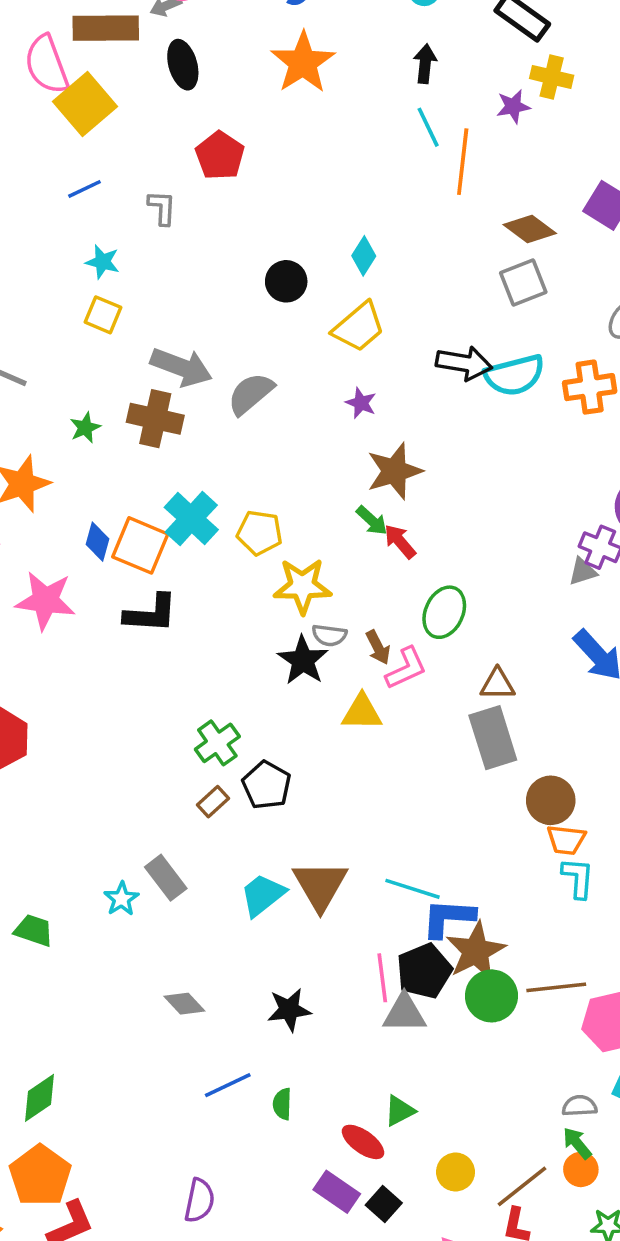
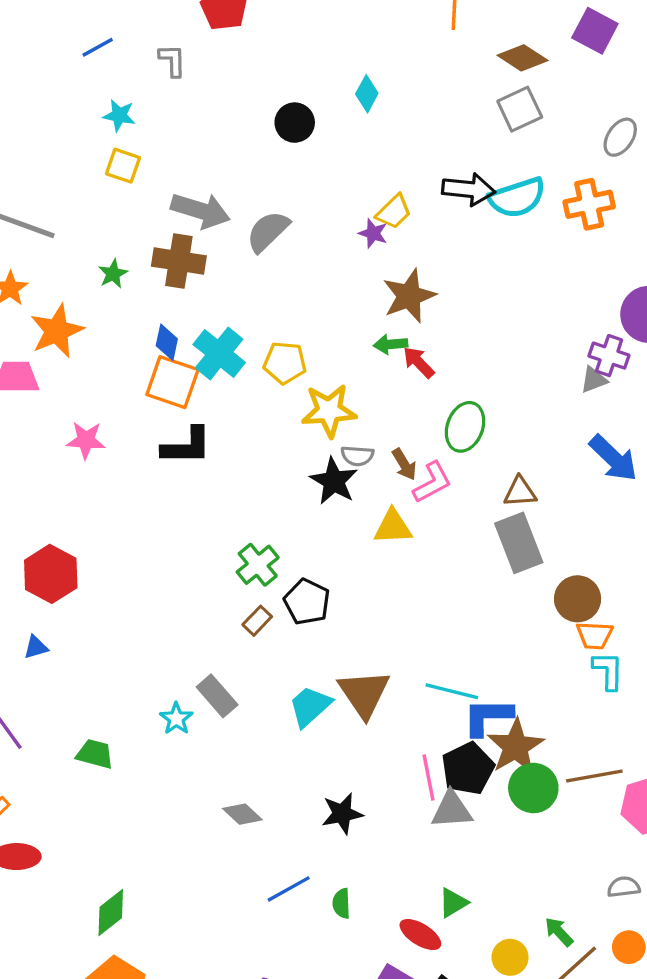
yellow trapezoid: (359, 327) -> (394, 212), moved, size x0.7
green arrow: (372, 521) -> (391, 344), turned 136
blue diamond: (98, 542) -> (167, 342), moved
pink star: (45, 600) -> (86, 440), size x0.7
green arrow: (577, 1143) -> (559, 932), moved

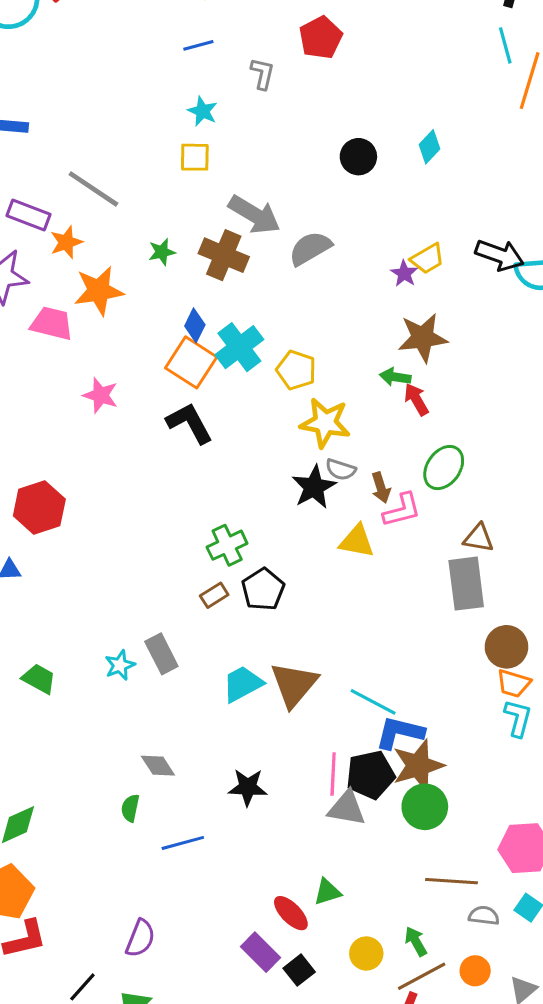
yellow square: (123, 166) -> (195, 157), turned -32
black L-shape: (187, 446) -> (190, 423), turned -132
brown line: (594, 776) -> (452, 881), moved
green semicircle: (341, 903) -> (130, 808), moved

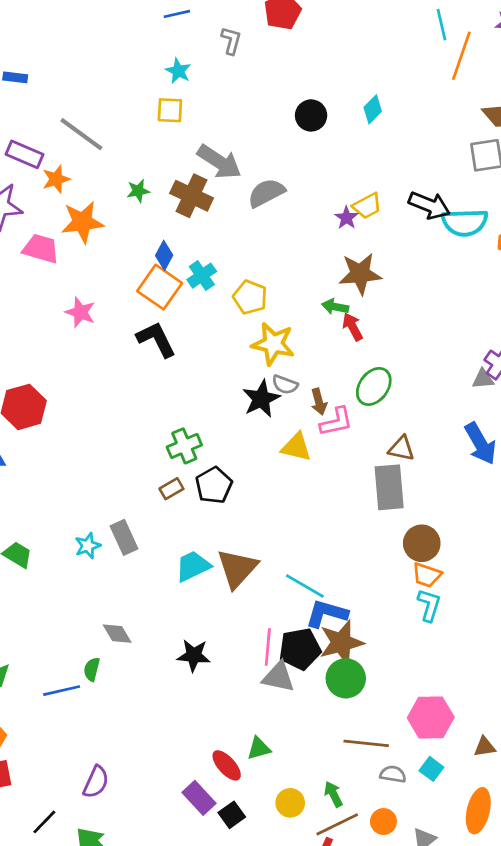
cyan cross: (239, 347) -> (202, 276), size x0.7
blue line: (183, 843) -> (62, 691), moved

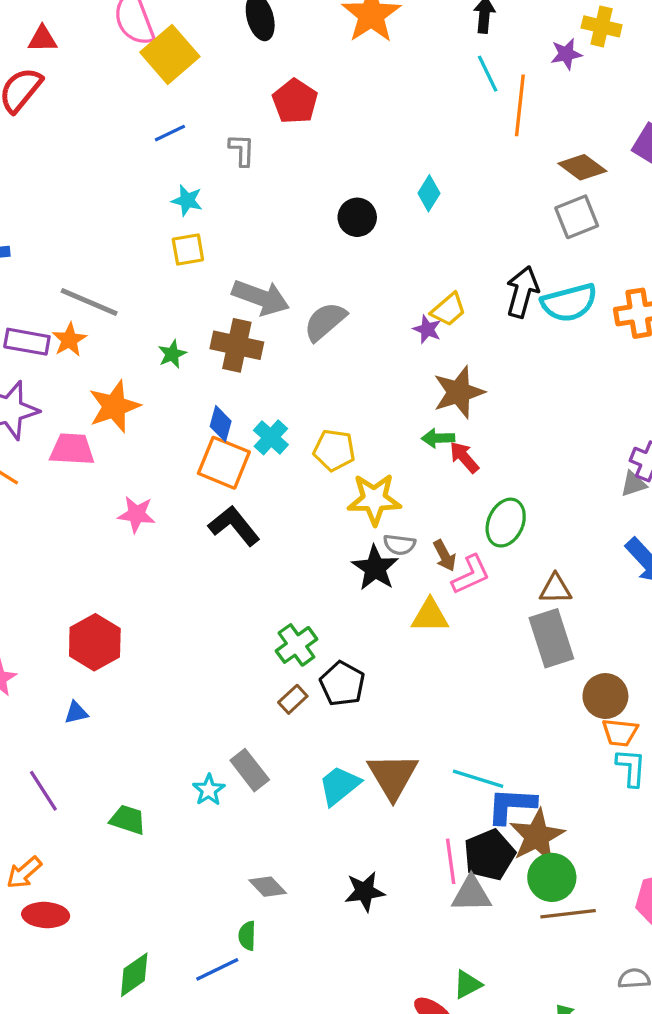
orange star: (56, 179) -> (69, 340), moved
black arrow: (429, 205) -> (522, 292), turned -84
brown line: (366, 743) -> (568, 914), moved

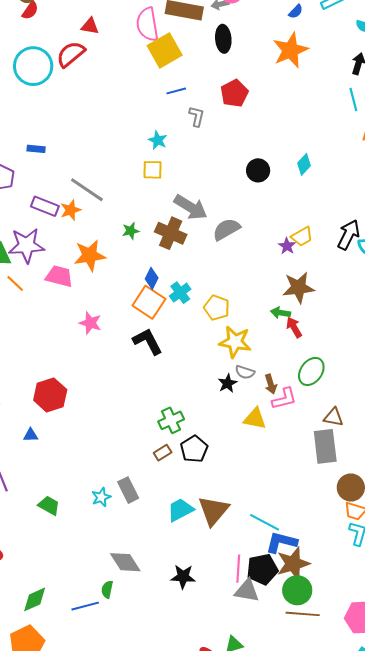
blue line: (170, 133) -> (176, 91), moved
black star: (375, 568) -> (228, 383), size x0.7
gray diamond: (268, 887) -> (125, 562), size x1.4

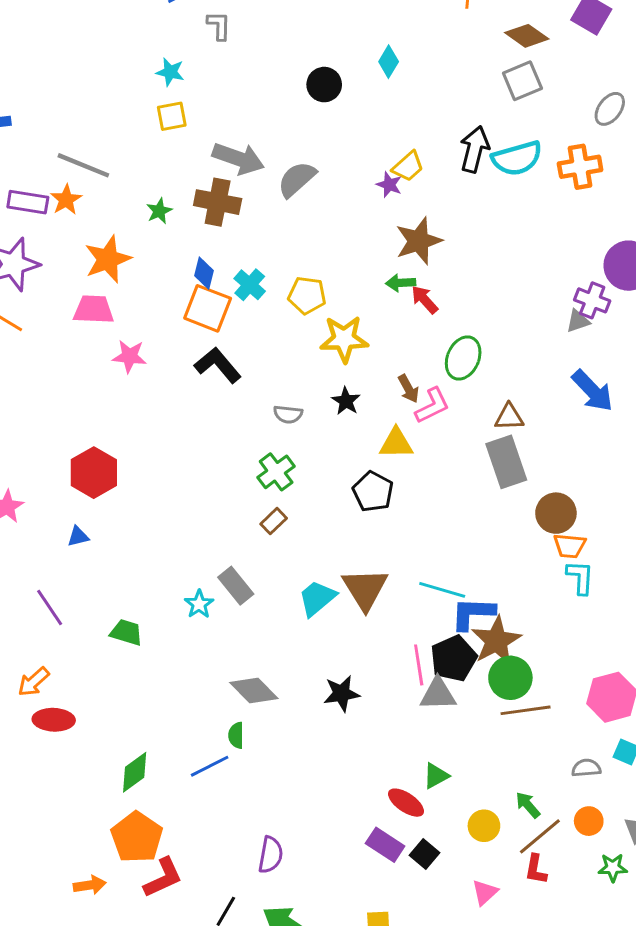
pink trapezoid: (59, 276) -> (94, 310), moved
gray semicircle: (245, 372) -> (288, 414), moved
black pentagon: (194, 449) -> (373, 492), moved

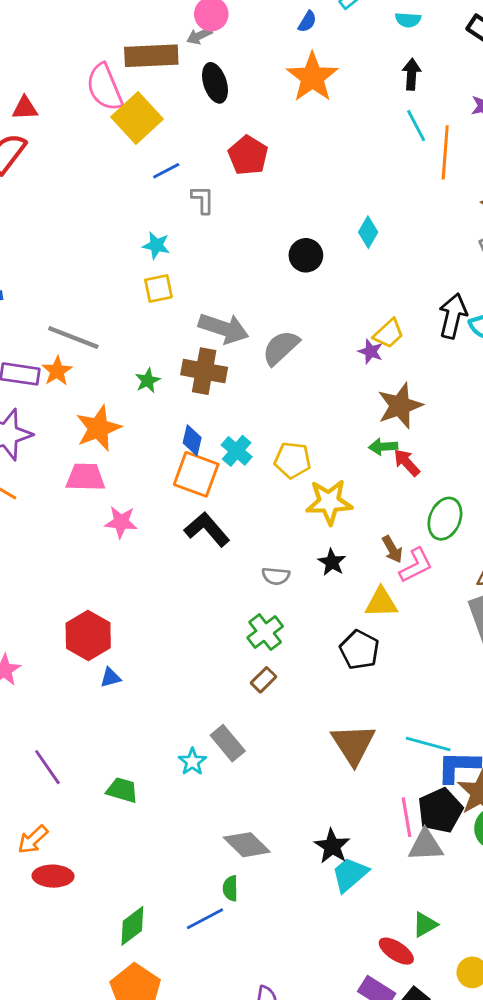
blue triangle: (78, 536) -> (110, 678), moved
cyan trapezoid: (317, 598) -> (350, 874), moved
black star: (342, 693) -> (332, 846), turned -30

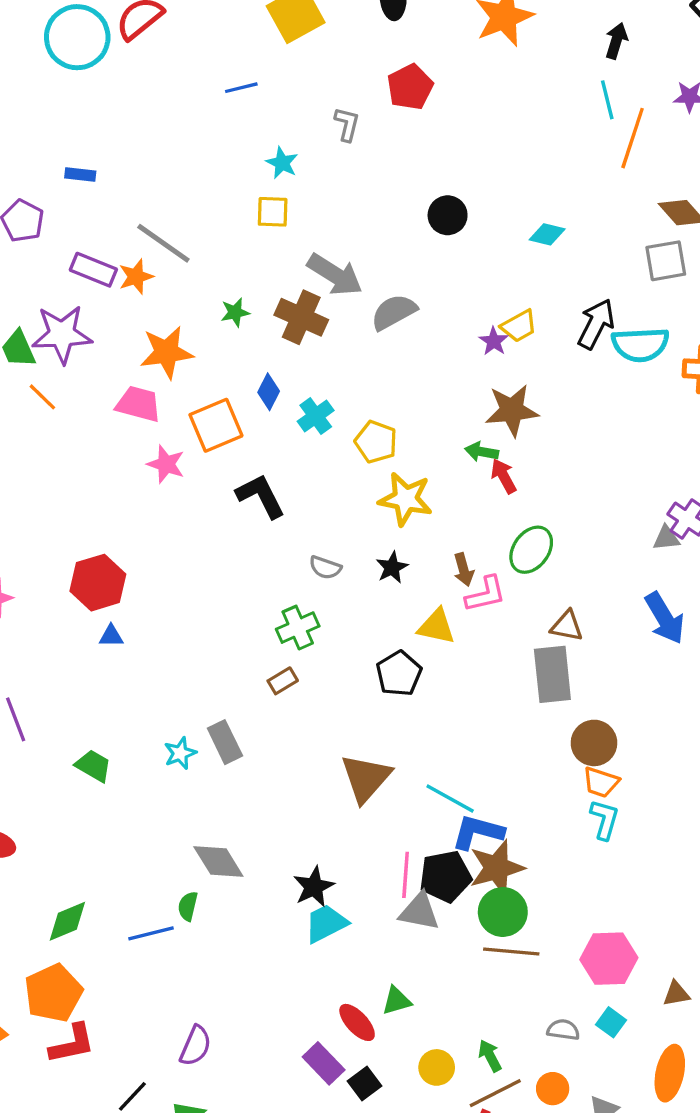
blue line: (166, 171) -> (241, 88), moved
cyan diamond: (368, 232) -> (547, 234), moved, turned 60
orange square: (196, 474) -> (216, 425), moved, turned 33

